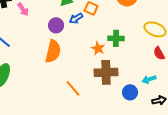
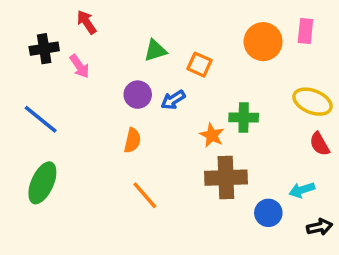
blue arrow: (76, 18) -> (173, 100), moved
orange semicircle: (53, 51) -> (132, 140), size x0.6
orange line: (73, 88) -> (145, 195), moved

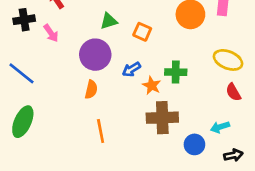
purple circle: (138, 95) -> (95, 55), size x1.5
blue arrow: (173, 100) -> (131, 69), moved
orange line: (145, 195) -> (101, 131), turned 30

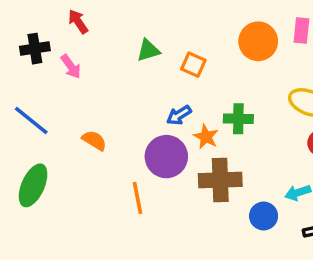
purple circle: (95, 55) -> (166, 157), moved
orange semicircle: (91, 89) -> (94, 140), moved, turned -72

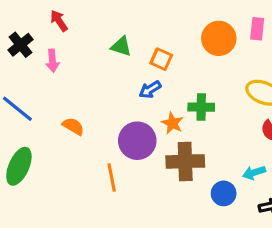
black cross: (35, 49) -> (21, 45), turned -30
green triangle: (148, 50) -> (121, 46), turned 35
pink arrow: (71, 67) -> (53, 61), turned 30
blue arrow: (179, 115) -> (150, 90), moved

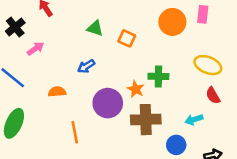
pink arrow: (53, 61) -> (35, 49), moved, turned -120
blue arrow: (150, 90) -> (86, 66), moved
orange semicircle: (73, 126) -> (57, 92), turned -36
cyan arrow: (254, 173) -> (194, 120), moved
orange line: (112, 177) -> (75, 132), moved

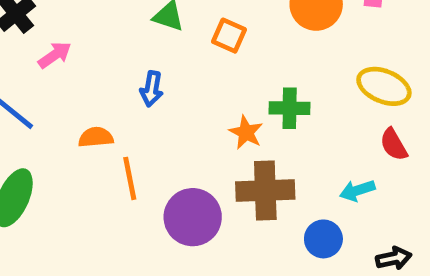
blue arrow: (86, 66) -> (152, 89), turned -48
purple circle: (108, 103) -> (193, 217), moved
orange line: (75, 132) -> (130, 178), moved

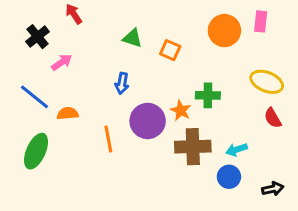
orange semicircle: (96, 137) -> (68, 113), moved
cyan arrow: (357, 191) -> (237, 150), moved
purple circle: (193, 217) -> (148, 121), moved

